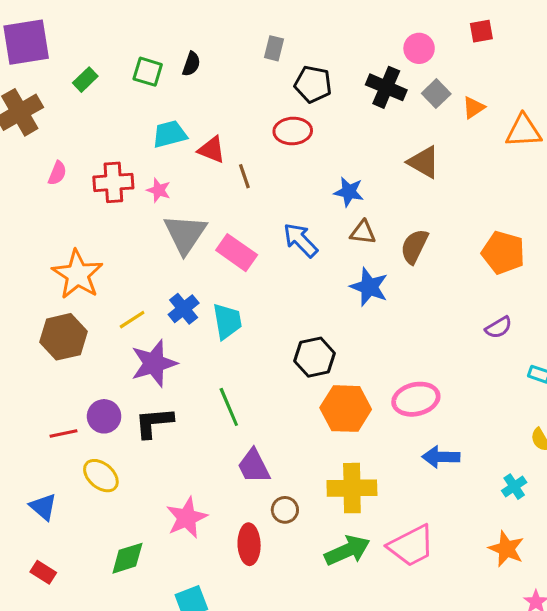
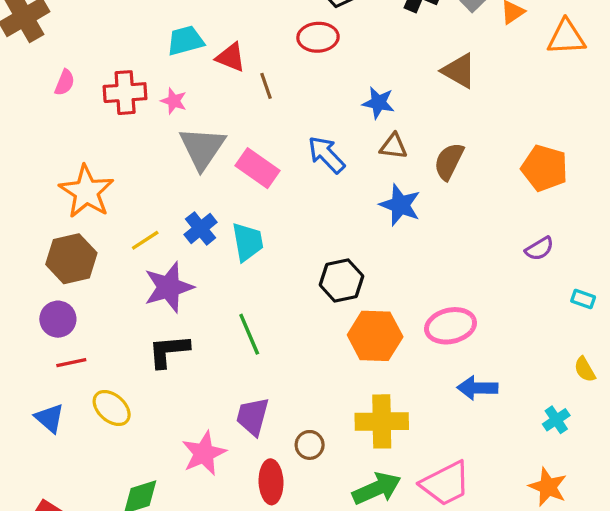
purple circle: (104, 416) -> (58, 319), moved
purple trapezoid: (254, 466) -> (253, 416), moved, turned 42
blue triangle: (43, 507) -> (50, 418), moved

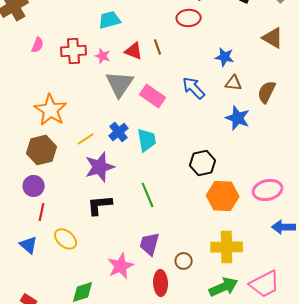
red triangle: (231, 57) -> (134, 51), moved
red line: (71, 363) -> (42, 212), turned -66

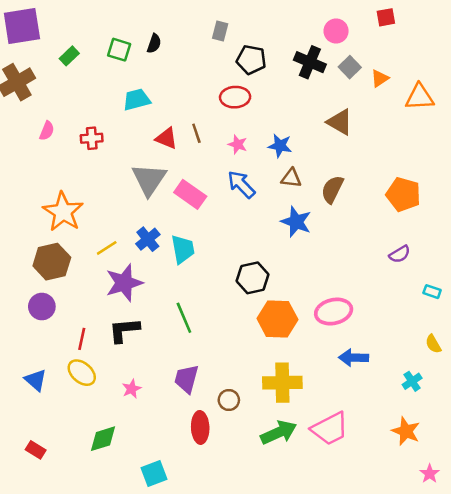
red cross: (74, 51) -> (92, 138), size x0.7
pink star: (103, 56) -> (238, 144), moved
red line: (42, 212) -> (82, 339), moved
pink star: (121, 266) -> (132, 389), moved, size x0.6

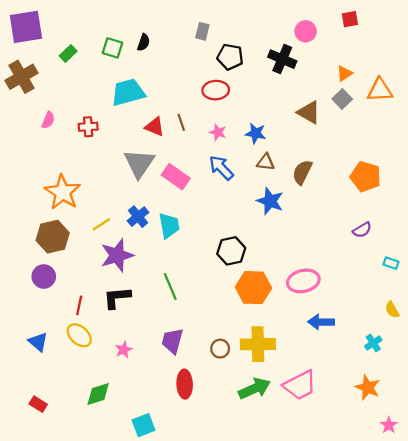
gray square: (350, 67) -> (342, 99), moved
cyan trapezoid: (137, 100) -> (128, 92), size x1.4
brown circle: (229, 400) -> (220, 349), moved

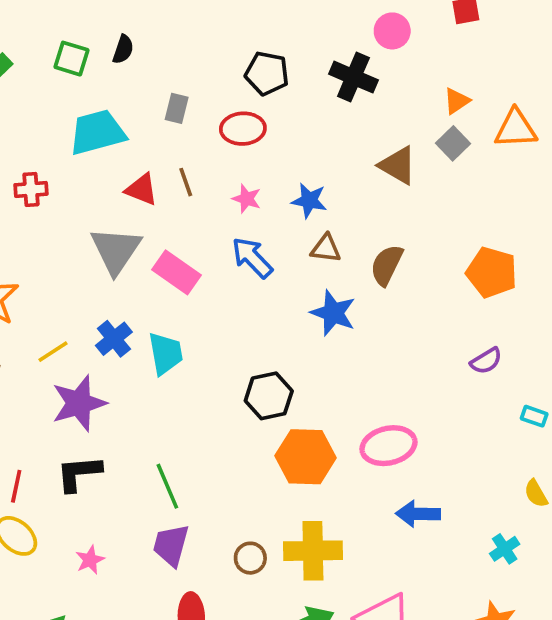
gray rectangle: (202, 31) -> (177, 108), moved
green line: (170, 286) -> (167, 486), moved

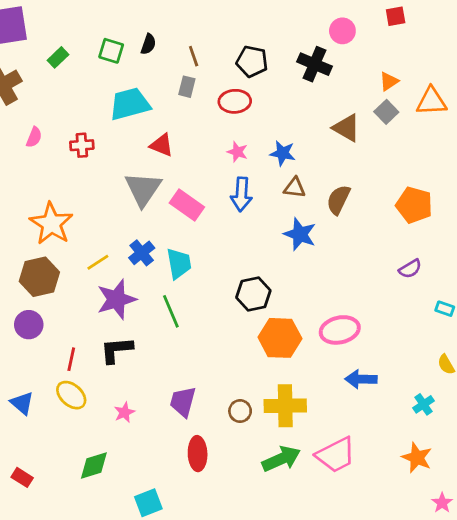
brown line: (186, 182) -> (194, 56), moved
blue arrow: (252, 258) -> (241, 194), turned -132
green line: (167, 486) -> (171, 311), moved

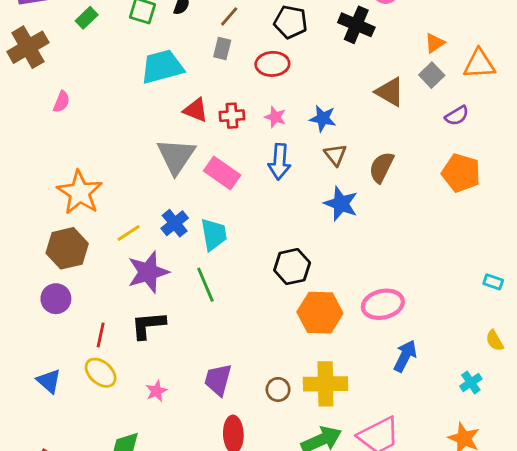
brown line: (194, 56) -> (229, 16), turned 60
red cross: (82, 145) -> (232, 116), moved
brown triangle: (295, 188) -> (335, 155), turned 45
purple semicircle: (410, 269) -> (457, 116), moved
blue arrow: (361, 379) -> (405, 356), turned 116

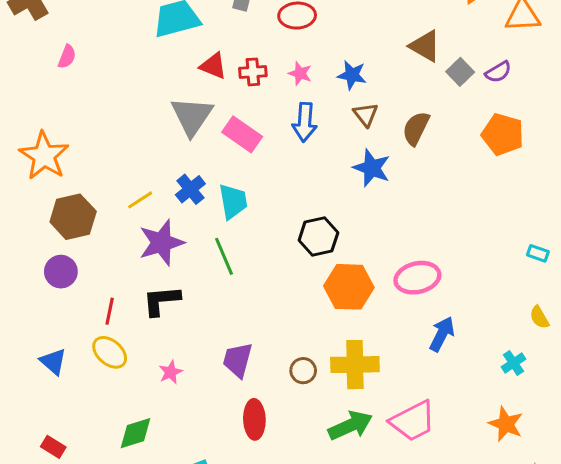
gray square: (432, 75) -> (460, 72), moved
orange star: (80, 192) -> (44, 156), moved

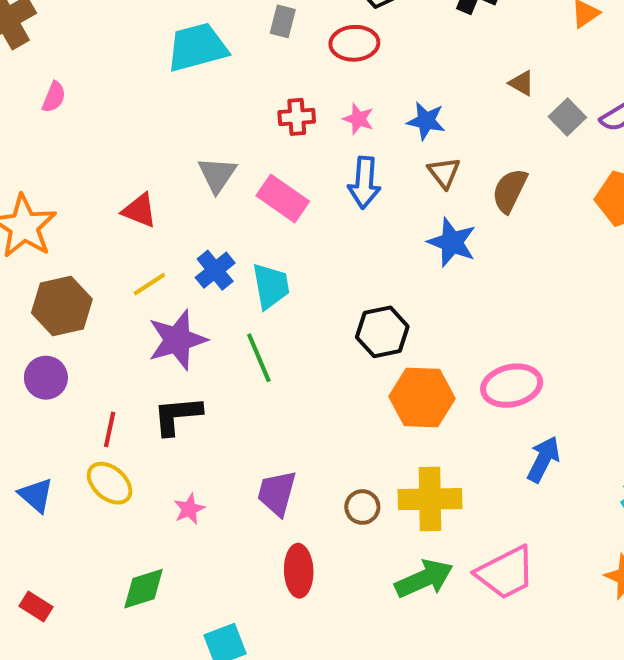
brown triangle: (425, 46) -> (522, 83), size x0.6
red triangle: (213, 66) -> (139, 210), moved
gray triangle: (192, 116) -> (217, 175), size x0.7

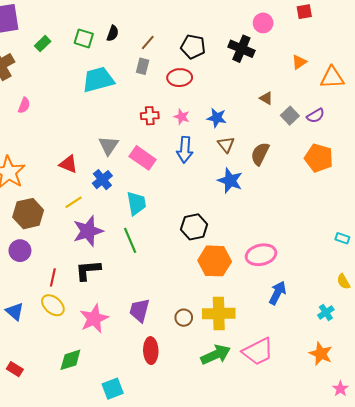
blue cross: (215, 270) -> (102, 180), moved
pink star: (189, 509) -> (94, 319), size x1.8

